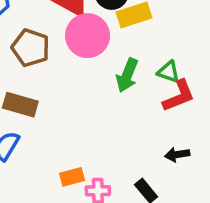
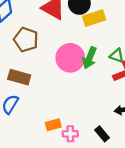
pink circle: (88, 36) -> (70, 58), moved

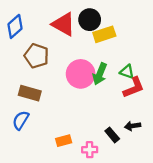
pink cross: (70, 134) -> (90, 150), moved
black rectangle: (102, 134) -> (112, 135), moved

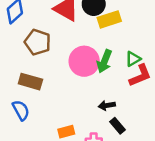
green triangle: (127, 72) -> (133, 59), turned -49
blue semicircle: (21, 120) -> (21, 110), turned 120
black arrow: (133, 126) -> (107, 105), moved

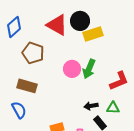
green triangle: (133, 59) -> (113, 108), moved, turned 32
pink circle: (84, 61) -> (72, 69), size x0.7

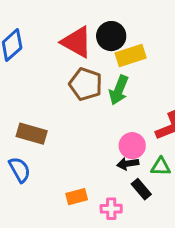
brown pentagon: (33, 53) -> (86, 84), moved
pink circle: (72, 69) -> (132, 146), moved
green arrow: (89, 69) -> (119, 90), moved

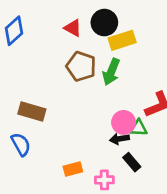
red triangle: (77, 42) -> (73, 28), size x0.6
green triangle: (161, 167) -> (139, 128), moved

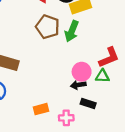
green triangle: (139, 128) -> (102, 76), moved
black rectangle: (132, 162) -> (88, 104), turned -32

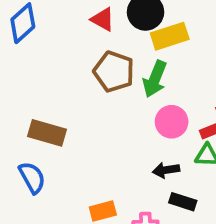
pink circle: (82, 72) -> (172, 122), moved

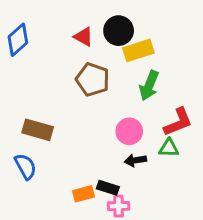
green arrow: (155, 79) -> (149, 86), moved
pink circle: (172, 122) -> (129, 131), moved
black rectangle: (183, 202) -> (108, 188), moved

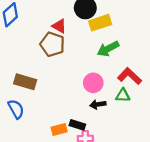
red triangle: (83, 37) -> (59, 26), moved
brown pentagon: (93, 79) -> (52, 44), moved
green arrow: (149, 86) -> (108, 49), turned 40
red L-shape: (178, 122) -> (130, 76), turned -115

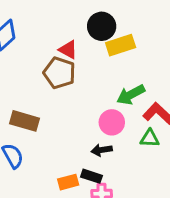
green arrow: (108, 49) -> (131, 95), moved
black arrow: (98, 104) -> (102, 150), moved

